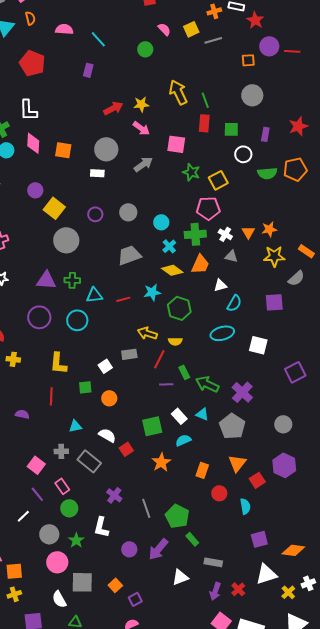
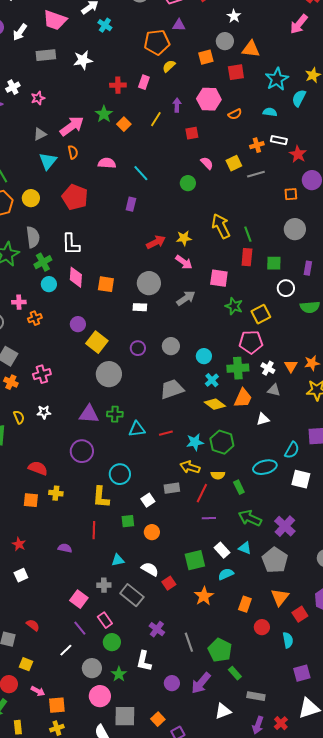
cyan star: (152, 292) -> (195, 442), moved
cyan semicircle: (234, 303) -> (292, 450), moved
cyan circle: (77, 320) -> (120, 474), moved
green rectangle: (184, 372) -> (239, 487), moved

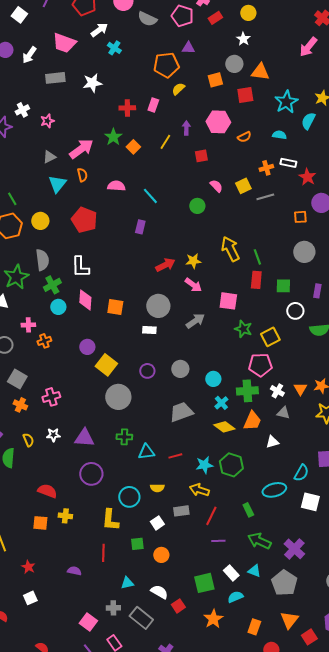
purple triangle: (89, 414) -> (84, 438), moved
yellow semicircle: (218, 475) -> (157, 488), moved

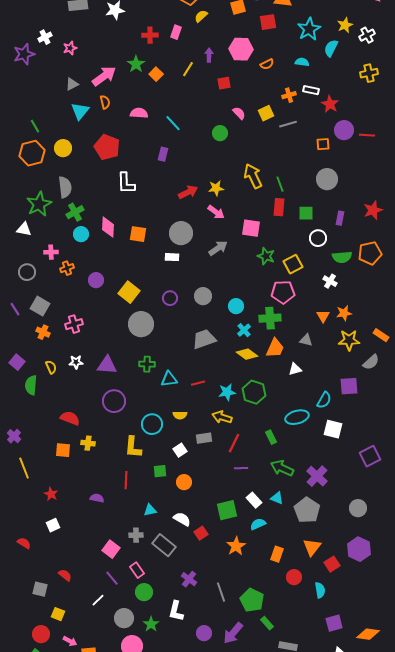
white L-shape: (80, 267) -> (126, 183), moved
purple circle: (87, 347) -> (96, 280), moved
white cross: (277, 391) -> (330, 281), moved

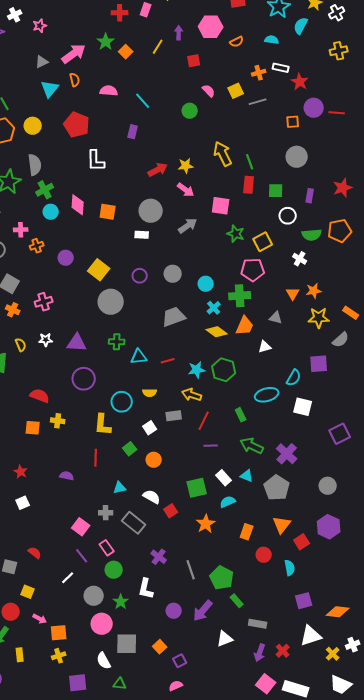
green square: (160, 471) -> (130, 449), turned -32

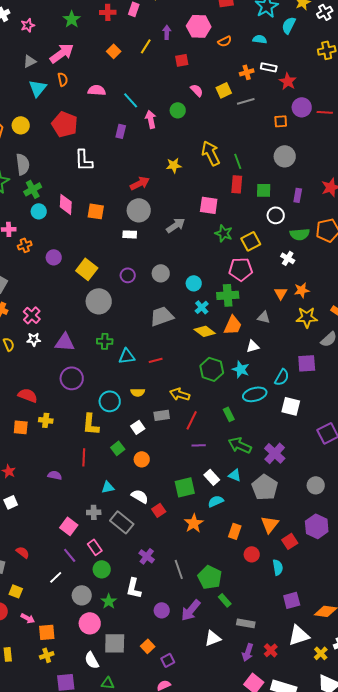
green star: (106, 42) -> (72, 19), moved
red arrow: (158, 170) -> (140, 183), moved
pink arrow: (186, 190) -> (151, 119), moved, turned -138
pink cross: (44, 302) -> (32, 315), moved, turned -30
cyan star: (197, 370) -> (241, 369), moved, turned 30

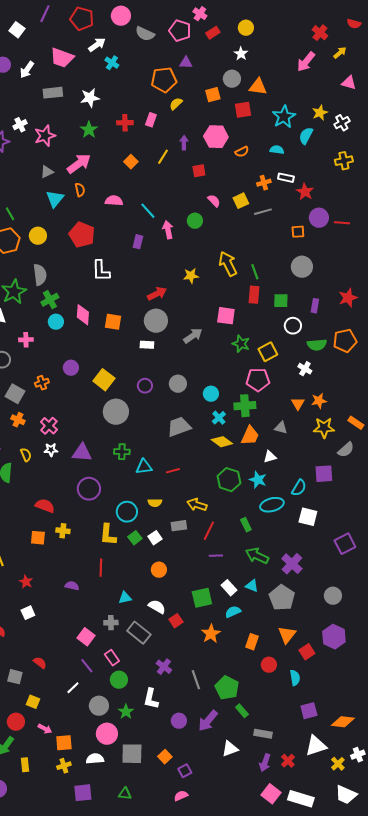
pink star: (28, 25) -> (45, 136), size x1.5
orange cross: (25, 245) -> (42, 383), moved
green square: (118, 448) -> (135, 538), moved
white semicircle: (92, 660) -> (95, 759), moved, turned 114

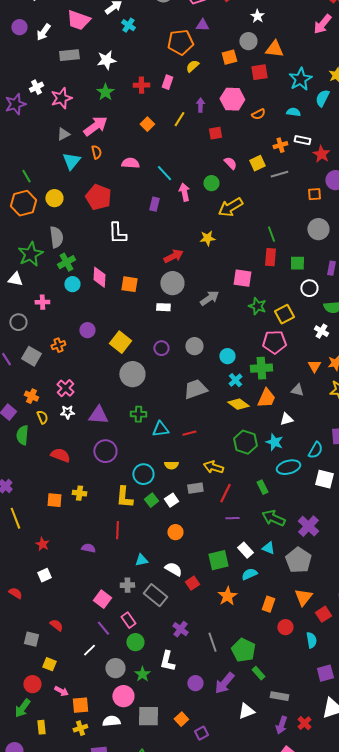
yellow arrow: (228, 264) -> (230, 207), moved, turned -95
orange cross: (18, 420) -> (31, 396), moved
red semicircle: (45, 506) -> (60, 455), moved

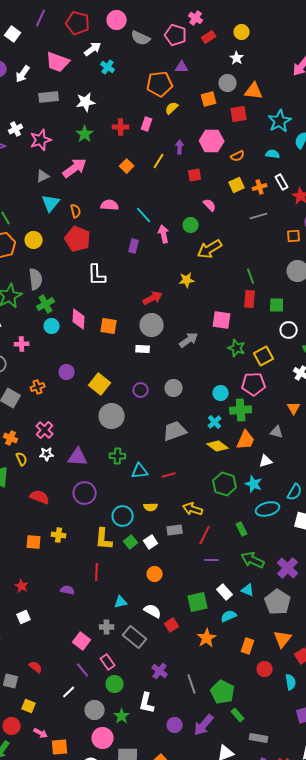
white rectangle: (302, 140) -> (282, 182), turned 49
orange semicircle: (96, 152) -> (76, 211), moved
yellow square: (257, 163) -> (237, 185), moved
cyan circle: (227, 356) -> (221, 393), moved

